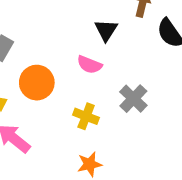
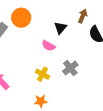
orange circle: (37, 83) -> (21, 18), moved

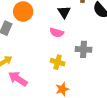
gray cross: (70, 68) -> (84, 49), turned -35

